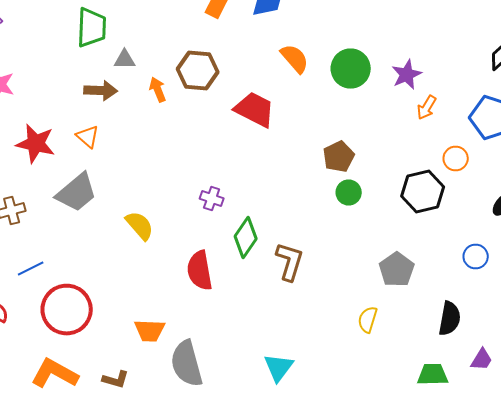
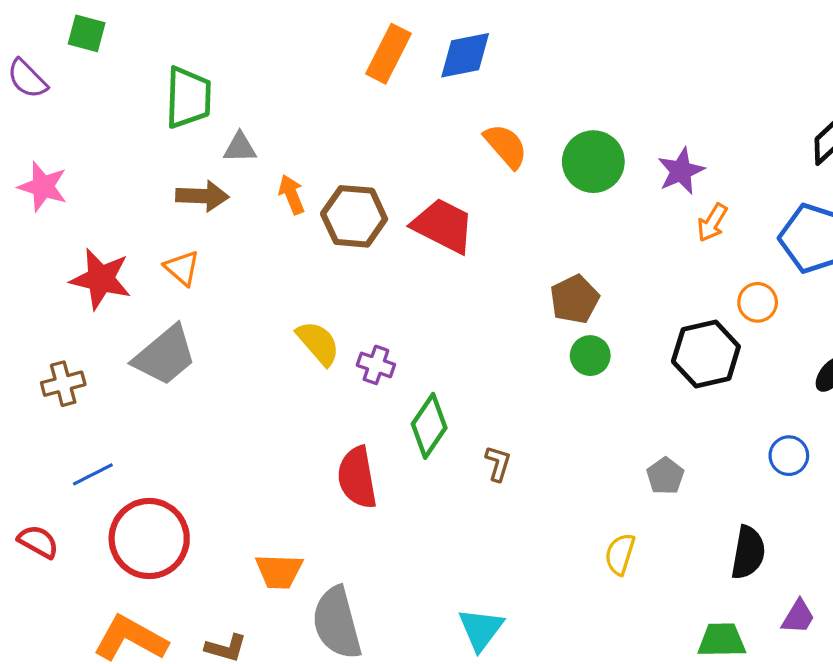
brown hexagon: (198, 70) -> (354, 216), moved
yellow semicircle: (140, 226) -> (318, 343), moved
brown L-shape: (290, 262) -> (498, 463), size x0.6
gray pentagon: (397, 270) -> (665, 476), size x0.7

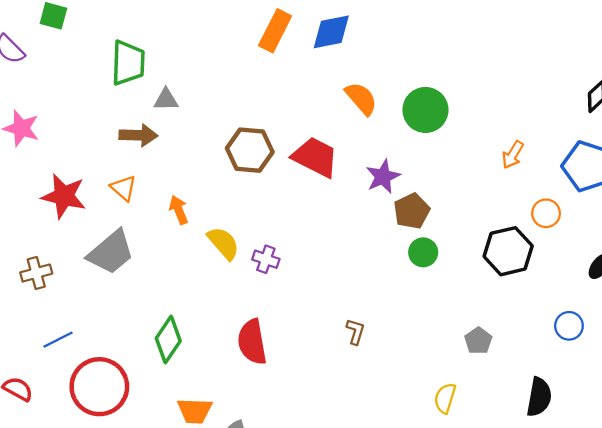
purple star: (681, 171) -> (383, 177), moved
orange arrow: (292, 194) -> (179, 210), moved
green diamond: (429, 426) -> (168, 340), moved

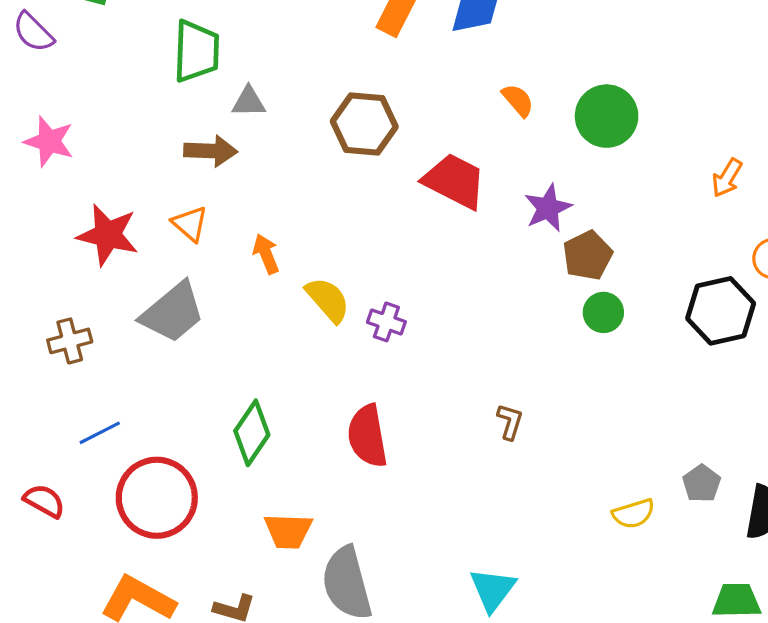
orange semicircle: (361, 98) -> (518, 100), size x0.7
brown hexagon: (250, 150) -> (364, 124), moved
gray pentagon: (478, 341) -> (702, 483), moved
yellow semicircle: (445, 398) -> (633, 514), turned -124

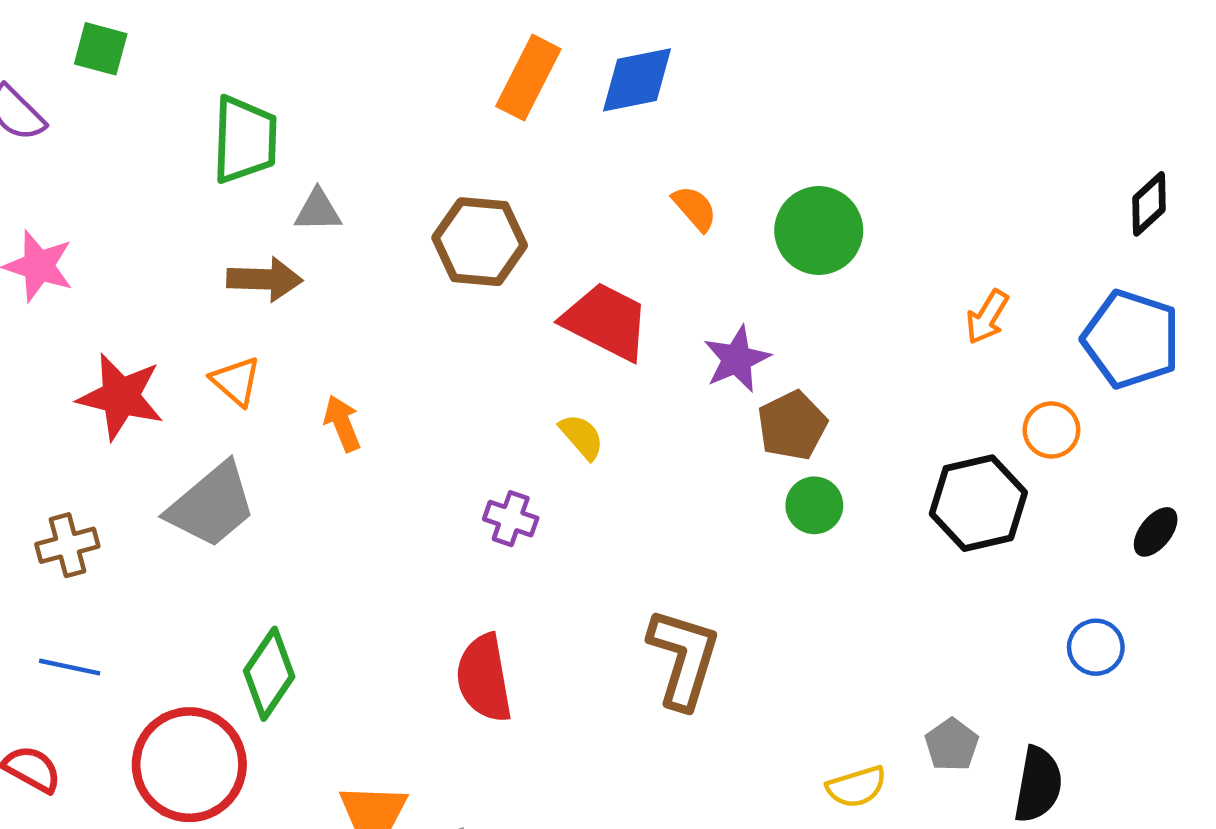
yellow semicircle: (328, 300) -> (582, 437), moved, size x0.7
brown L-shape: (510, 422) -> (684, 658), size x2.0
blue line: (100, 433) -> (70, 667), moved, turned 39
green diamond: (252, 433) -> (269, 674), moved

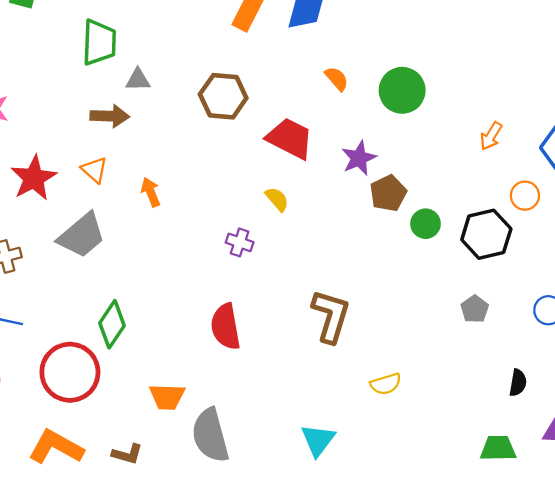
red star: (121, 397) -> (34, 178), turned 30
green circle: (814, 505) -> (426, 224), moved
gray pentagon: (952, 745) -> (475, 309), moved
black semicircle: (1038, 785) -> (518, 383), size x0.7
yellow semicircle: (856, 787) -> (386, 384), moved

